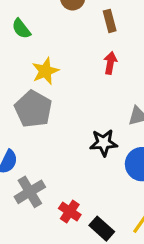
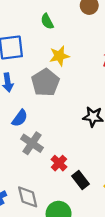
gray cross: (30, 192) -> (32, 143), turned -35

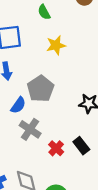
gray pentagon: (45, 82) -> (41, 89), moved
black rectangle: (80, 180) -> (81, 146), moved

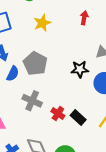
blue semicircle: (18, 105) -> (13, 74), moved
black rectangle: (81, 146) -> (78, 117), moved

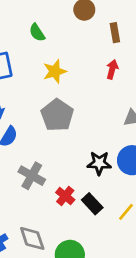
gray pentagon: (35, 63) -> (57, 115), moved
black star: (80, 69) -> (99, 163), moved

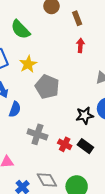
green semicircle: (37, 33) -> (20, 29), size x1.5
yellow star: (55, 71) -> (28, 64), moved

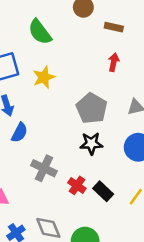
brown rectangle: (77, 18) -> (114, 27), turned -64
gray pentagon: (47, 87) -> (92, 108), moved
black star: (85, 115) -> (91, 143), moved

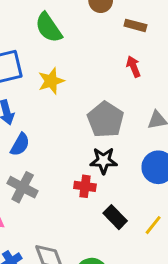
red arrow: (114, 62) -> (133, 67), turned -36
gray cross: (44, 168) -> (23, 187), moved
red cross: (77, 185) -> (85, 186), moved, turned -30

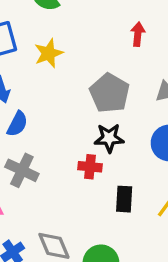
red arrow: (133, 67) -> (138, 34), turned 30
black rectangle: (115, 217) -> (124, 199), turned 50

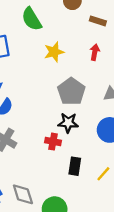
yellow star: (49, 53) -> (54, 52), moved

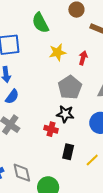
red arrow: (95, 52) -> (83, 58), moved

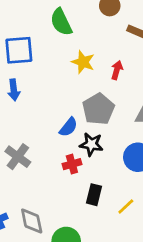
yellow star: (57, 52) -> (83, 62), turned 30
blue semicircle: (12, 97) -> (68, 127), moved
red cross: (51, 129) -> (72, 164), turned -32

